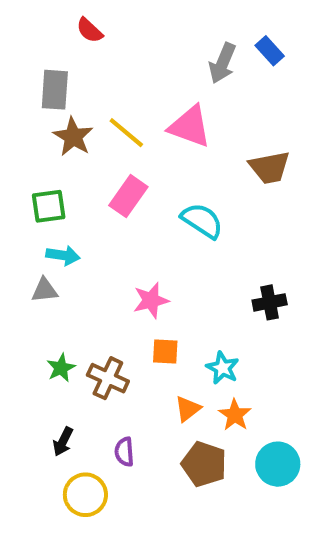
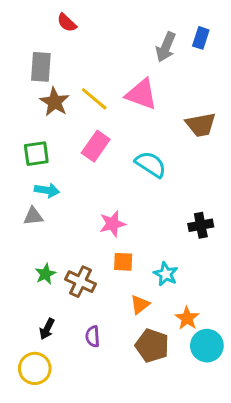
blue rectangle: (270, 51) -> (201, 38), turned 60
orange star: (235, 415) -> (187, 318), moved
yellow circle: (85, 495) -> (35, 368), moved

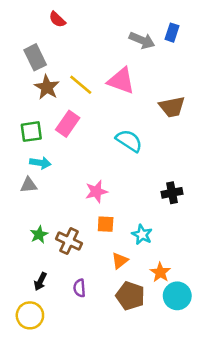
gray arrow: (166, 47) -> (142, 40), turned -90
gray rectangle: (41, 67) -> (35, 57), turned -30
pink rectangle: (96, 146) -> (68, 124), moved

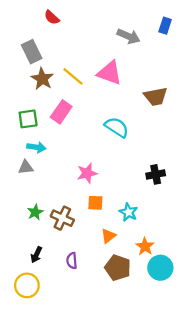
blue rectangle: (172, 33) -> (165, 26), moved

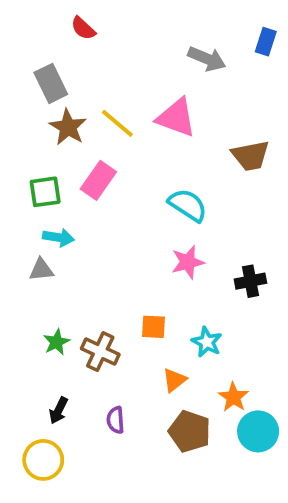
pink star: (87, 173) -> (188, 262), moved

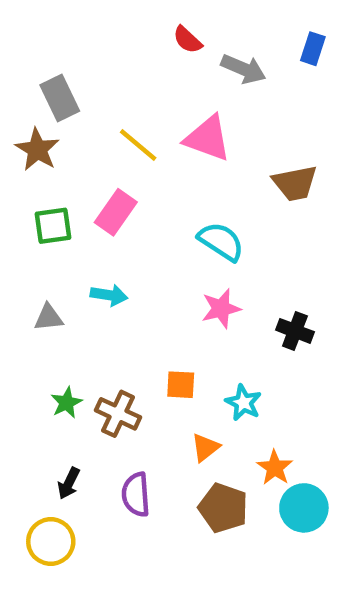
red semicircle: (83, 28) -> (187, 40), moved
brown star: (68, 127) -> (37, 150), moved
cyan arrow: (58, 237) -> (109, 295), moved
black cross: (250, 281) -> (295, 331), turned 32
purple semicircle: (115, 420) -> (136, 494), size x1.4

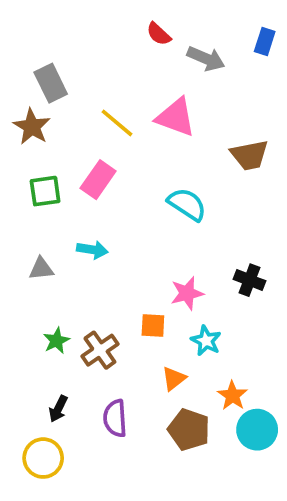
pink star: (221, 309) -> (187, 293), moved
brown cross: (118, 414) -> (100, 350), turned 30

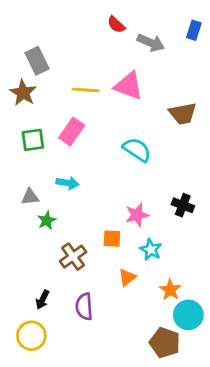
yellow line: (117, 123) -> (86, 90), turned -36
green star: (56, 341) -> (47, 220), moved
brown pentagon: (189, 430) -> (165, 343), moved

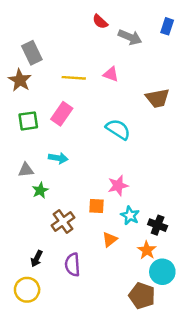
pink triangle: (129, 86) -> (111, 74), size x0.6
black cross: (183, 205) -> (158, 225), moved

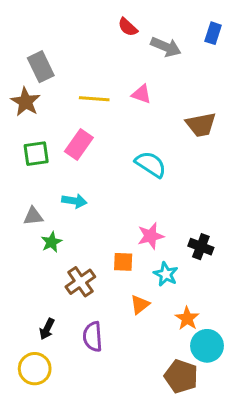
black cross: (158, 225) -> (201, 247), moved

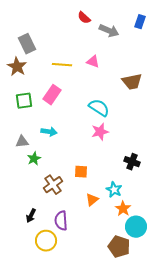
pink star: (151, 236) -> (100, 132), moved
cyan star: (166, 274) -> (114, 190), moved
yellow circle: (35, 369) -> (46, 241), moved

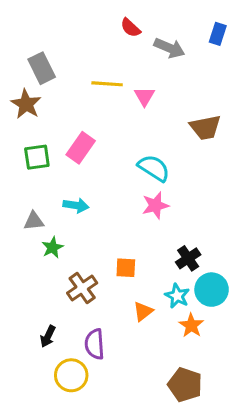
pink triangle: (93, 62) -> (144, 96), turned 40
yellow line: (62, 65) -> (107, 84), moved
black cross: (132, 162) -> (188, 258), moved, turned 35
cyan circle: (136, 227) -> (212, 290), moved

